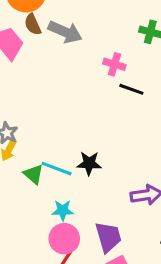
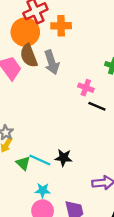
brown semicircle: (33, 24) -> (29, 56), size x1.5
gray arrow: (65, 32) -> (52, 62), turned 45

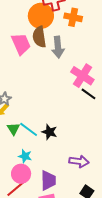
pink cross: (86, 88) -> (82, 76), size x1.6

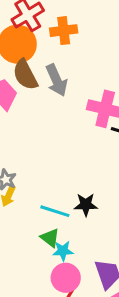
green triangle: (13, 129) -> (50, 238), moved

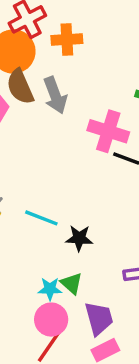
cyan line: (55, 211) -> (41, 218), moved
green triangle: (50, 238) -> (72, 283), moved

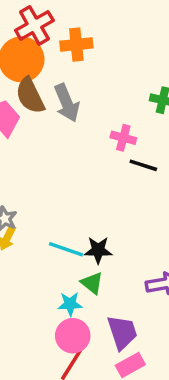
pink cross: (108, 131) -> (123, 138), size x0.6
cyan line: (41, 218) -> (66, 249), moved
green triangle: (72, 283) -> (92, 283), moved

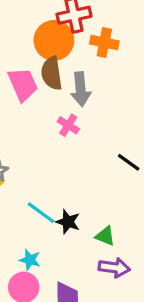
pink cross: (123, 138) -> (68, 125), moved
green triangle: (92, 283) -> (105, 236), moved, turned -35

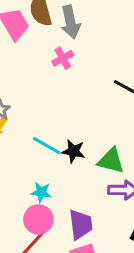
pink cross: (68, 125) -> (63, 58), turned 35
green triangle: (105, 236) -> (111, 161), size x1.4

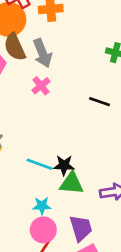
green triangle: (111, 161) -> (72, 183), moved

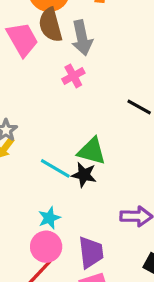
green triangle: (72, 183) -> (92, 151), moved
cyan star: (42, 206) -> (49, 218), turned -30

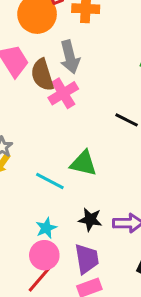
brown semicircle: (50, 25) -> (42, 75), moved
pink cross: (73, 76) -> (63, 93), size x1.4
black star: (84, 175) -> (90, 219), moved

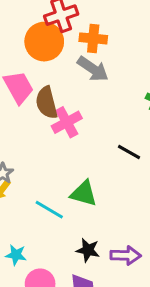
gray arrow: (70, 57) -> (93, 69), moved, turned -44
cyan star: (46, 228) -> (16, 255), moved, turned 30

